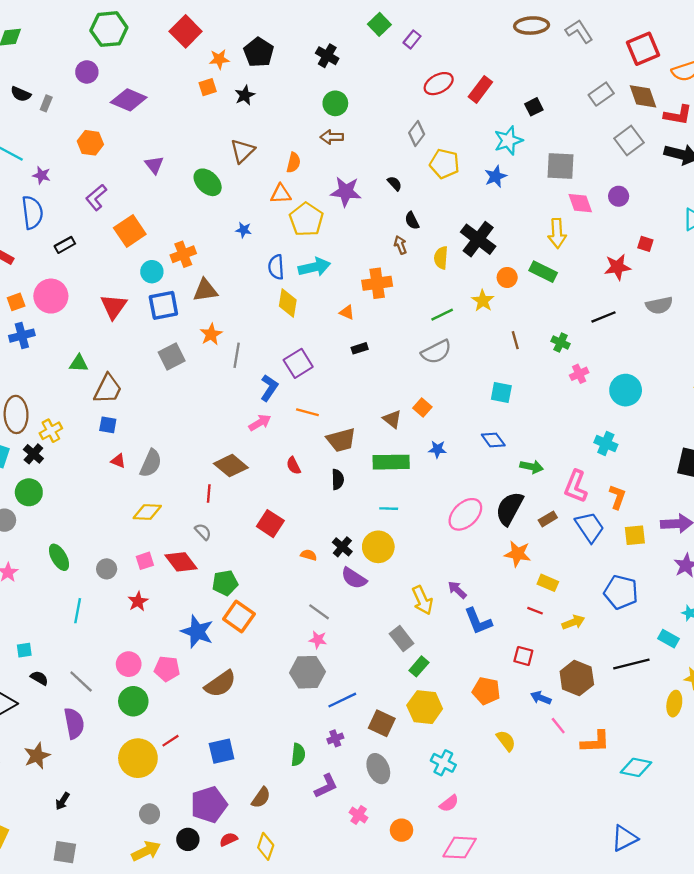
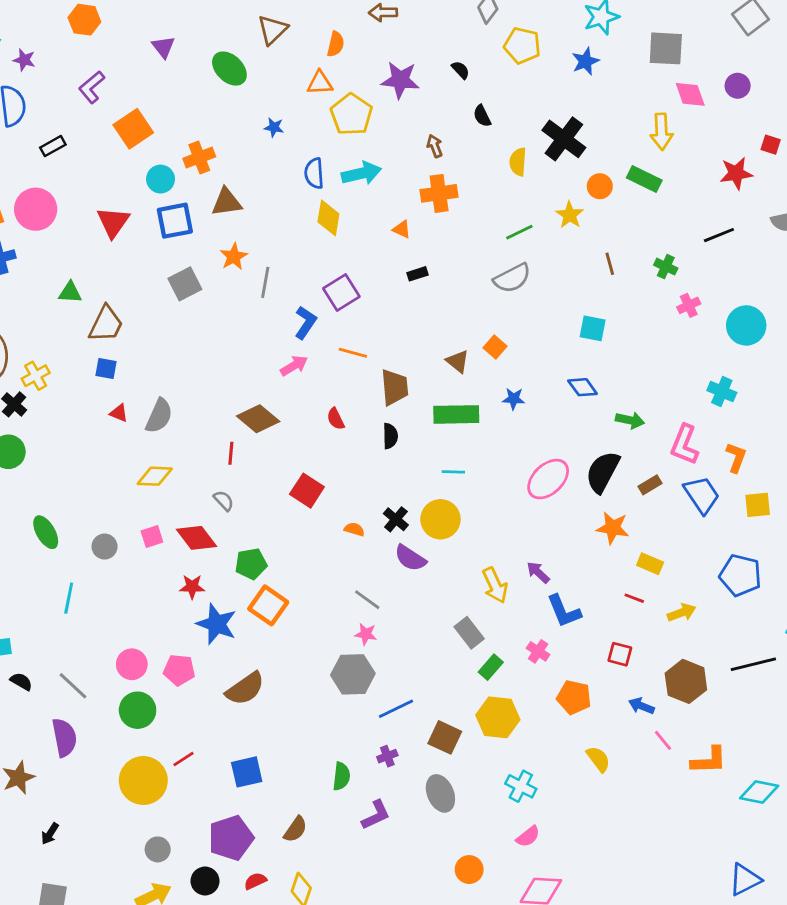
brown arrow: (400, 245) -> (435, 146), moved
brown trapezoid: (341, 440) -> (395, 387), turned -80
red star: (138, 601) -> (192, 587), moved, turned 30
pink cross: (359, 815) -> (538, 651), moved

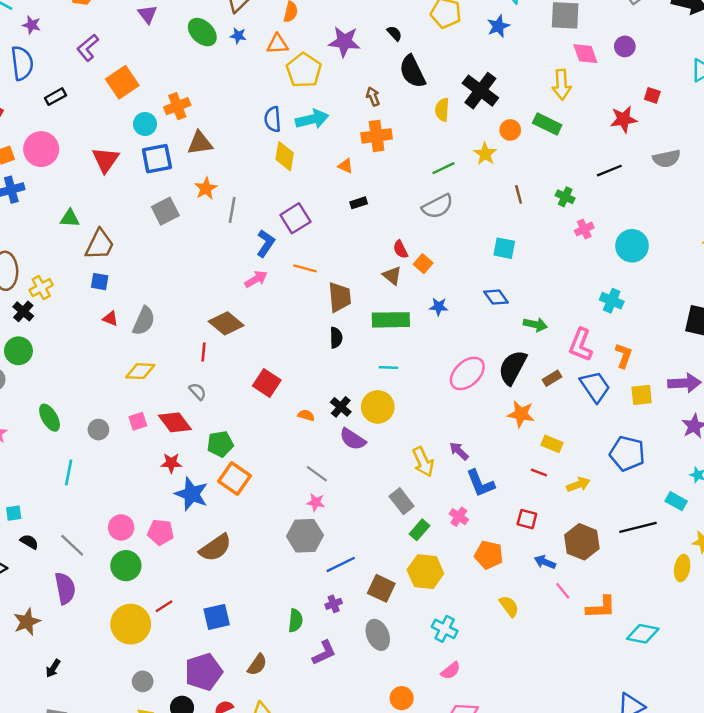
black semicircle: (482, 116) -> (412, 71), size x1.8
blue star: (274, 127) -> (238, 36), moved
red semicircle: (336, 419) -> (400, 249), moved

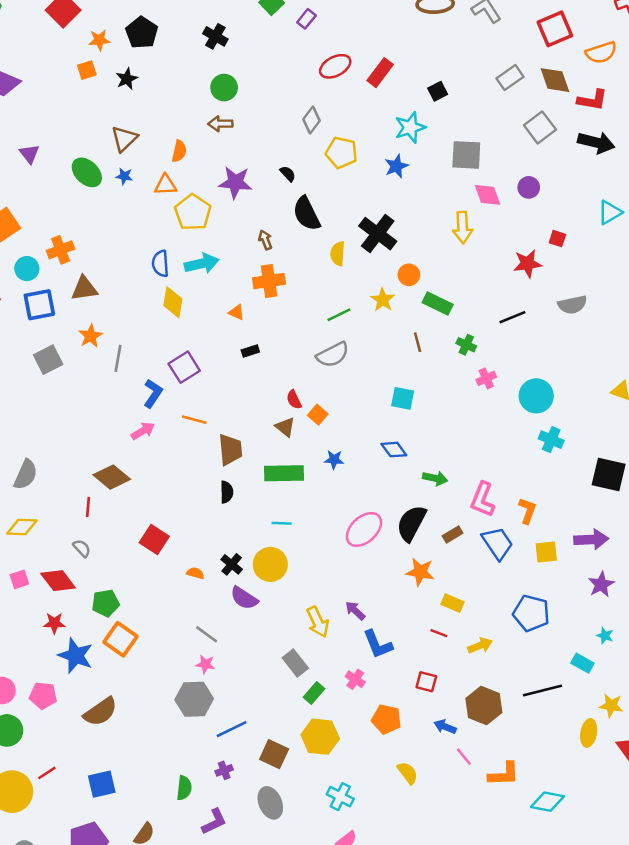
green rectangle: (547, 124) -> (438, 304), moved
cyan cross: (612, 301) -> (551, 440), moved

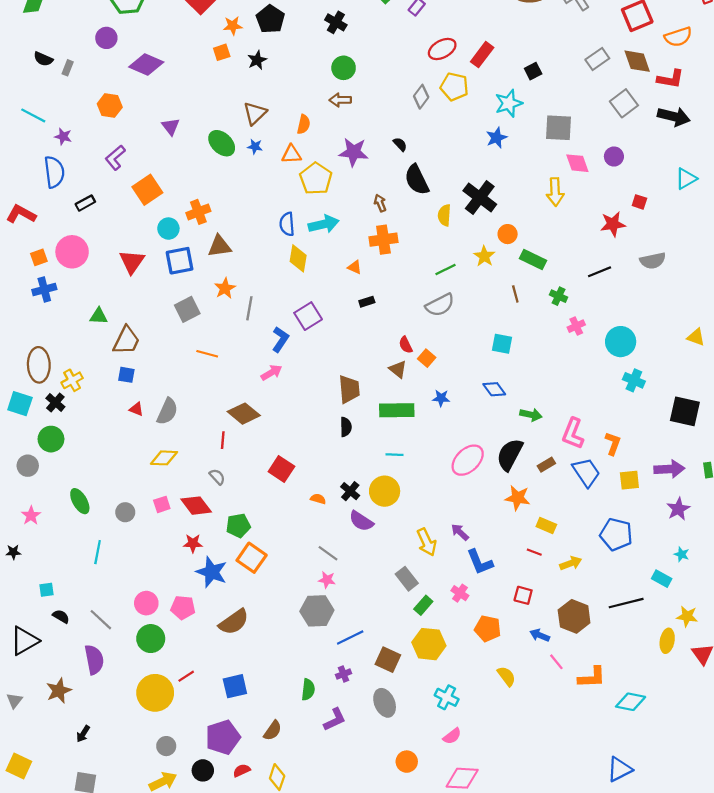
yellow pentagon: (341, 152) -> (454, 87), moved
orange line: (194, 420) -> (207, 354), moved

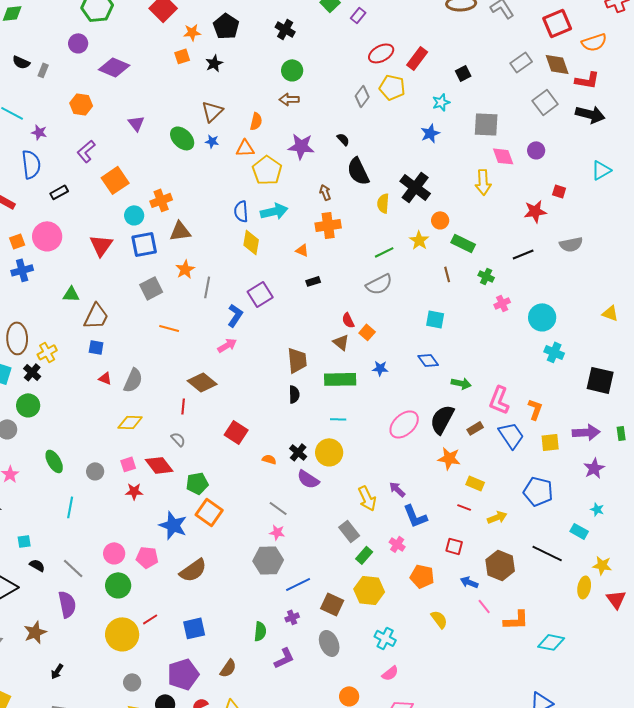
cyan star: (509, 103) -> (441, 102), size x0.7
red star: (193, 543) -> (134, 491), moved
black line: (626, 603) -> (547, 553), turned 40

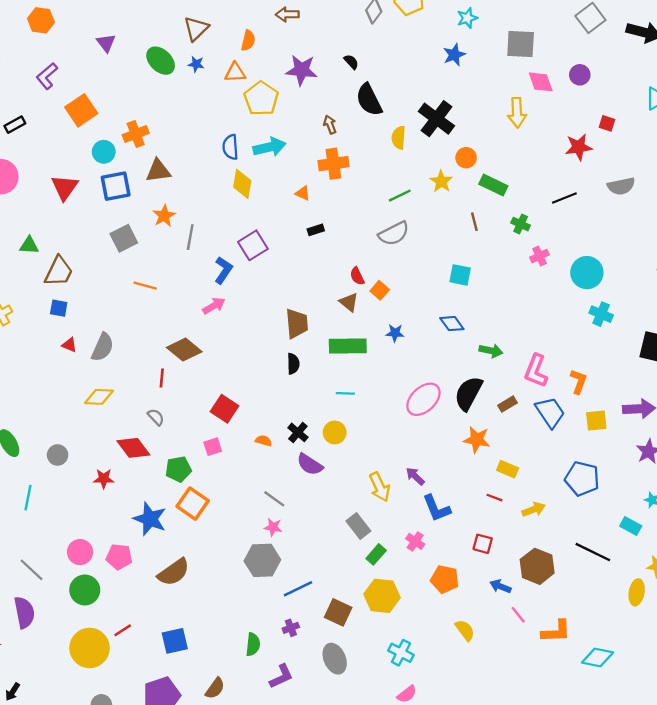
yellow circle: (329, 452) -> (335, 432), size x0.7
pink square: (128, 464) -> (213, 447), moved

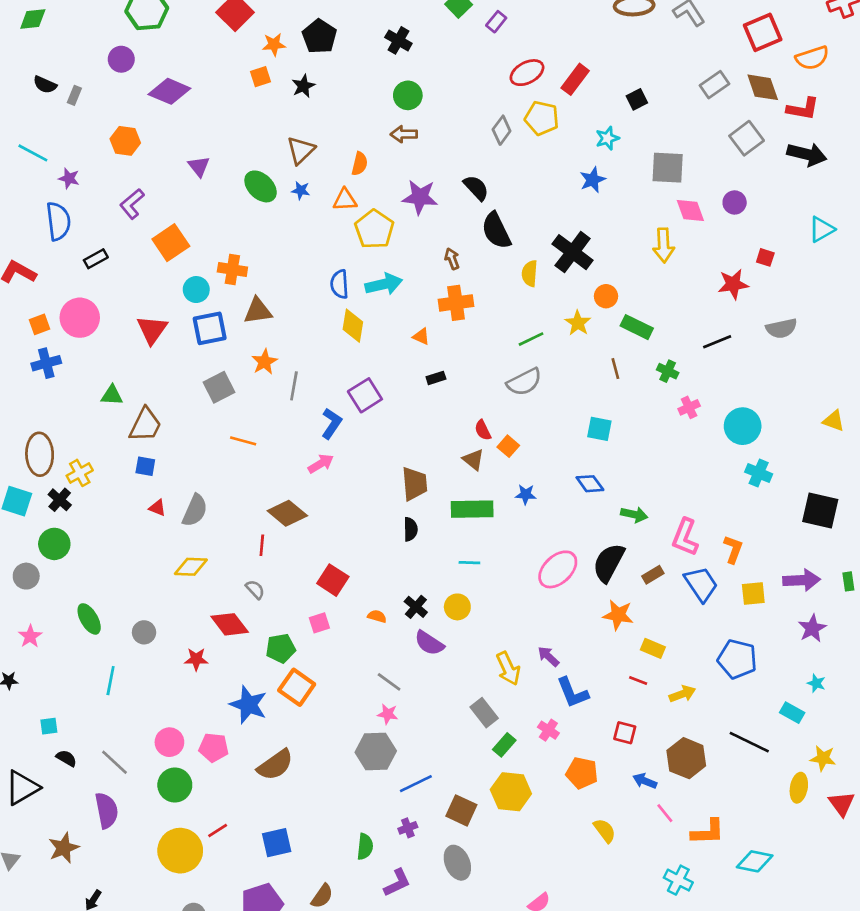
black semicircle: (351, 62) -> (476, 188), size x1.5
orange cross: (136, 134) -> (232, 269), turned 30
cyan cross: (401, 653) -> (678, 880), moved

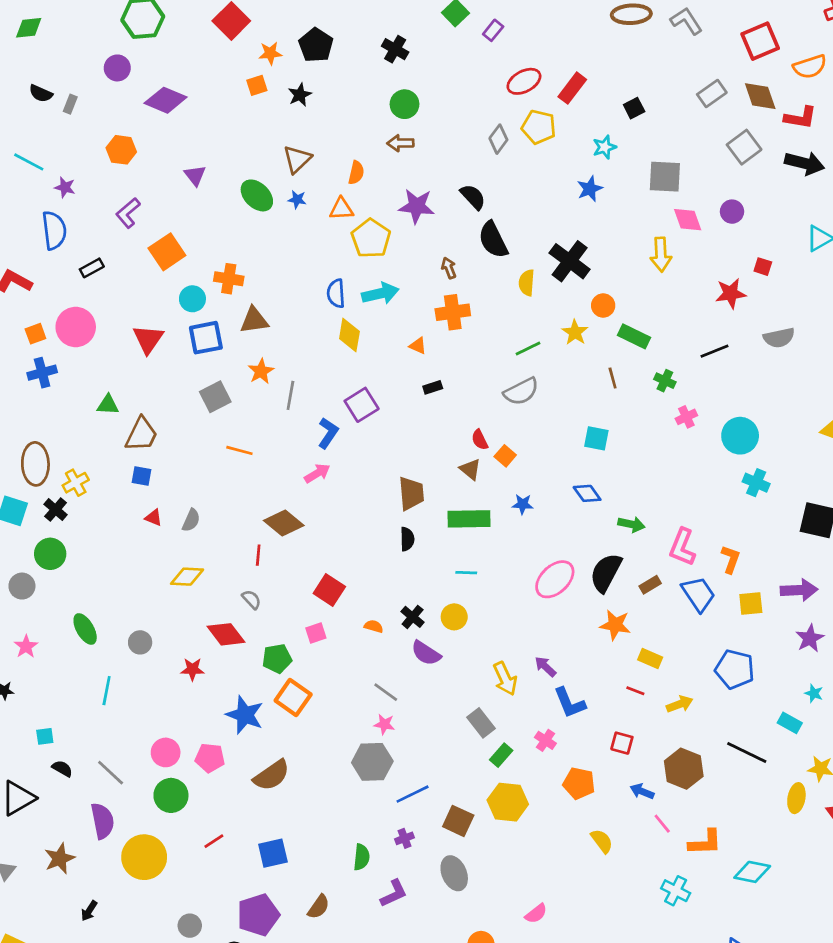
gray semicircle: (195, 510) -> (191, 520), size x0.7
yellow circle: (180, 851) -> (144, 857), moved

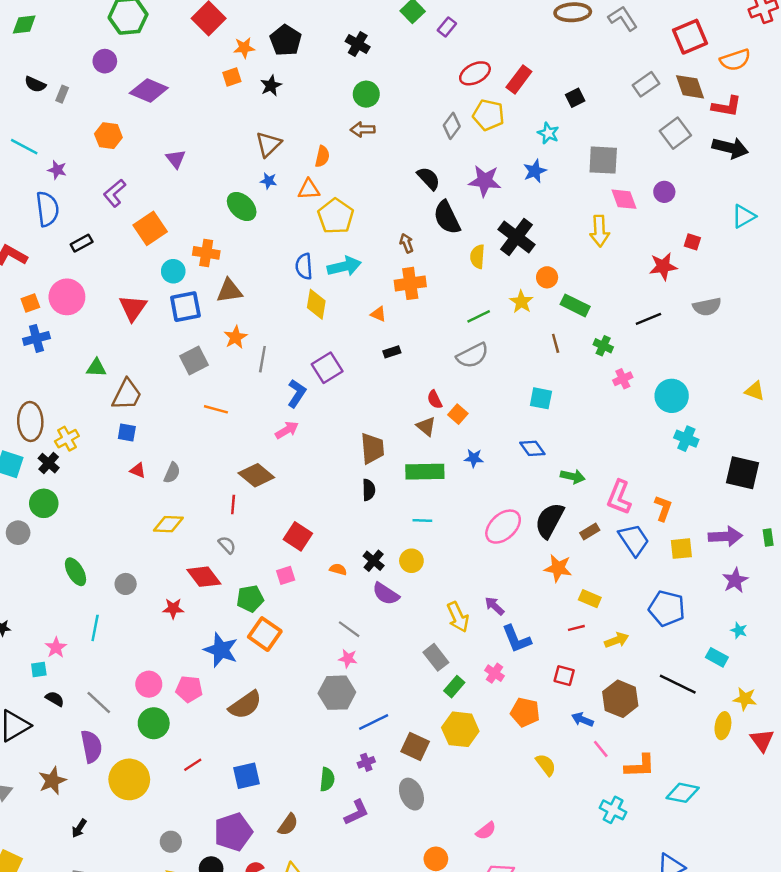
cyan star: (604, 147) -> (548, 133), turned -30
green ellipse: (257, 195) -> (242, 206), moved
purple star: (417, 206) -> (485, 181), moved
pink star: (26, 646) -> (56, 647), moved
red line: (635, 691) -> (576, 628), turned -35

